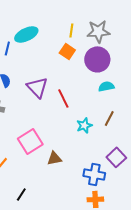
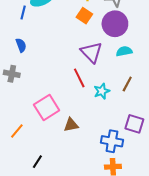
purple triangle: (37, 87) -> (91, 52), moved
red line: (63, 98) -> (79, 78), moved
purple square: (116, 157) -> (134, 124), turned -30

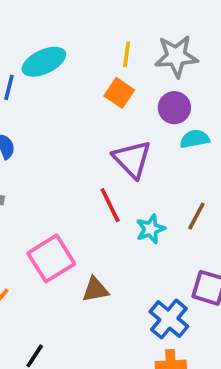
purple circle: (115, 24) -> (174, 108), size x0.7
cyan semicircle: (124, 51) -> (195, 139), moved
blue cross: (112, 141) -> (169, 319), turned 30

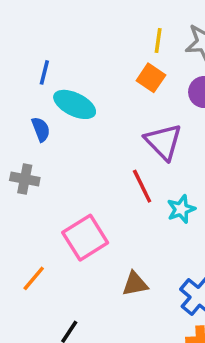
cyan ellipse: (44, 62) -> (75, 104), moved, turned 51
brown triangle: (95, 290) -> (135, 284), moved

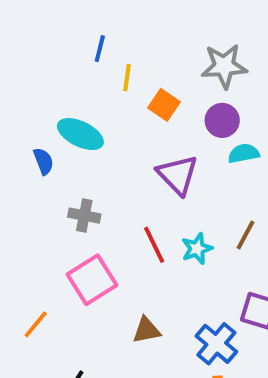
yellow line: (158, 41) -> (127, 78), moved
blue line: (44, 72) -> (100, 49), moved
gray cross: (25, 179) -> (84, 216), moved
red line: (142, 186) -> (154, 245), moved

